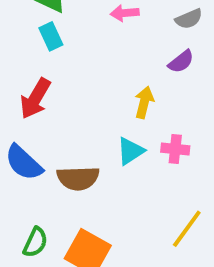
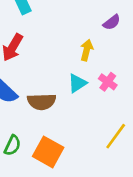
pink cross: (175, 149) -> (108, 82), turned 30

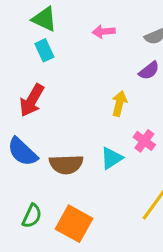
cyan triangle: (77, 83) -> (111, 158), moved

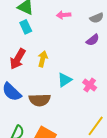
yellow arrow: (119, 103) -> (43, 59), moved
cyan triangle: (111, 158) -> (65, 80), moved

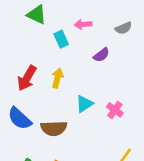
cyan rectangle: (26, 27) -> (61, 39), moved
purple semicircle: (93, 40) -> (101, 55), moved

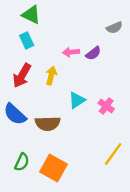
pink arrow: (83, 24) -> (71, 52), moved
cyan rectangle: (61, 39) -> (27, 40), moved

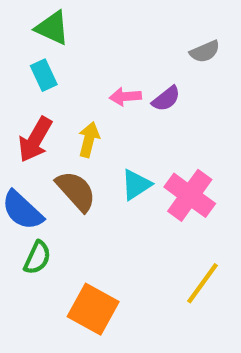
pink cross: (106, 106) -> (190, 195), size x1.6
brown semicircle: (48, 124) -> (76, 191), moved, turned -130
green semicircle: (22, 162) -> (37, 258), moved

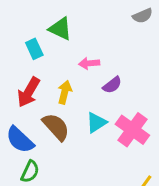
green triangle: (52, 28) -> (60, 29), moved
gray semicircle: (205, 52) -> (143, 16), moved
purple semicircle: (166, 99) -> (112, 85), moved

